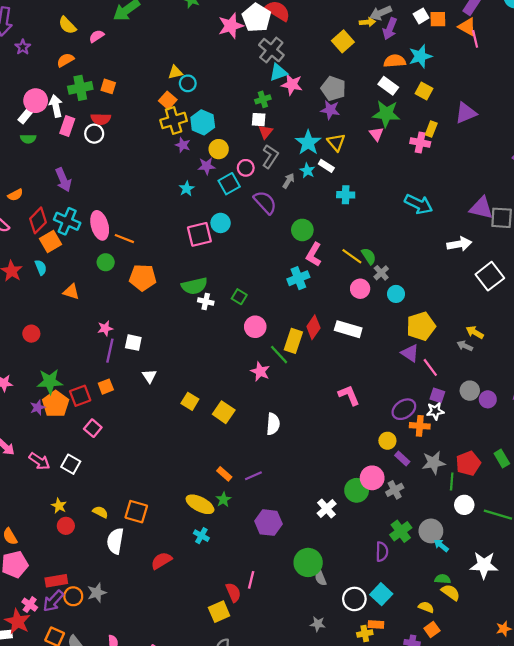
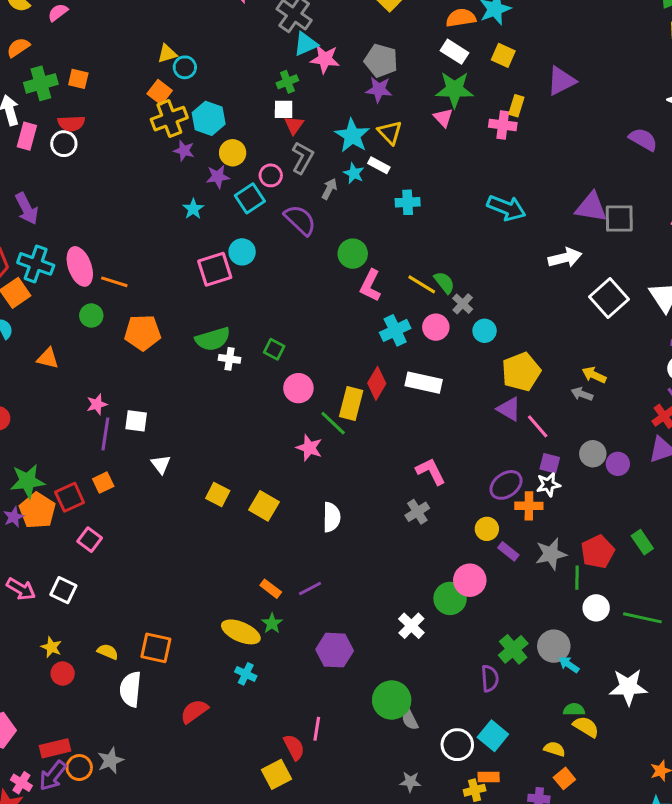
cyan cross: (298, 278) -> (395, 330), moved
gray cross: (395, 490) -> (417, 512), moved

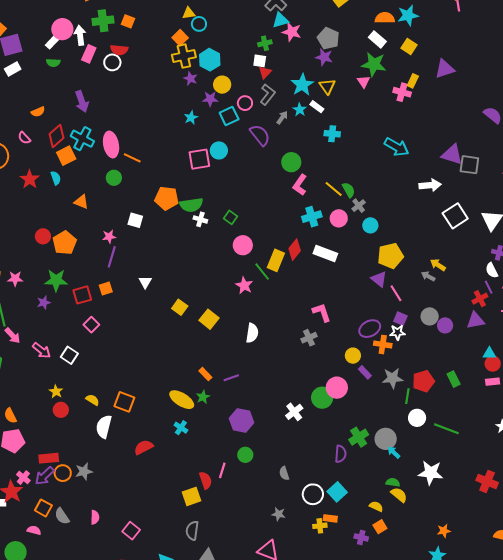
orange pentagon: (143, 333) -> (167, 198), moved
white square: (136, 421) -> (135, 220), moved
orange pentagon: (37, 511) -> (65, 243), moved
green circle: (392, 700) -> (245, 455), moved, size x0.6

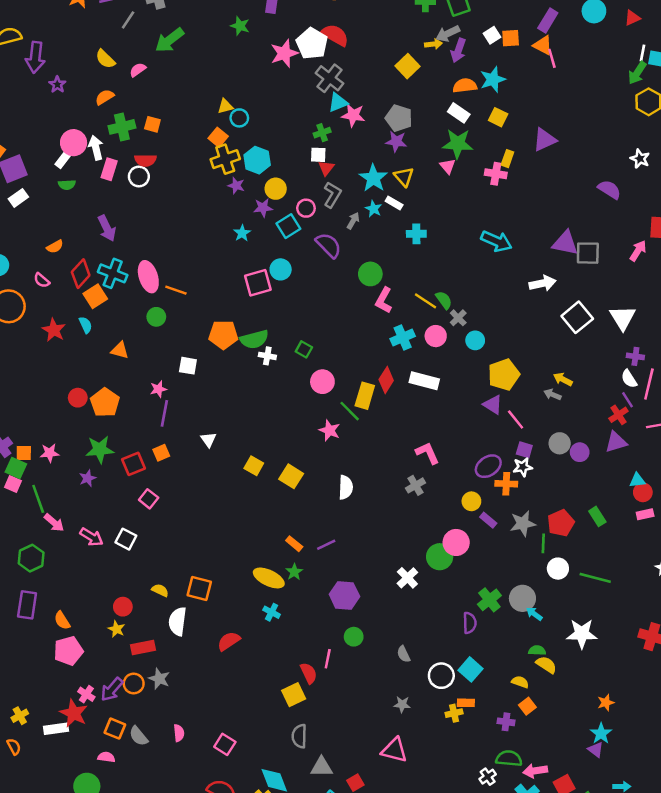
yellow star: (56, 391) -> (116, 629), moved
red rectangle: (49, 458) -> (143, 647), moved
gray star: (84, 471) -> (159, 679), turned -30

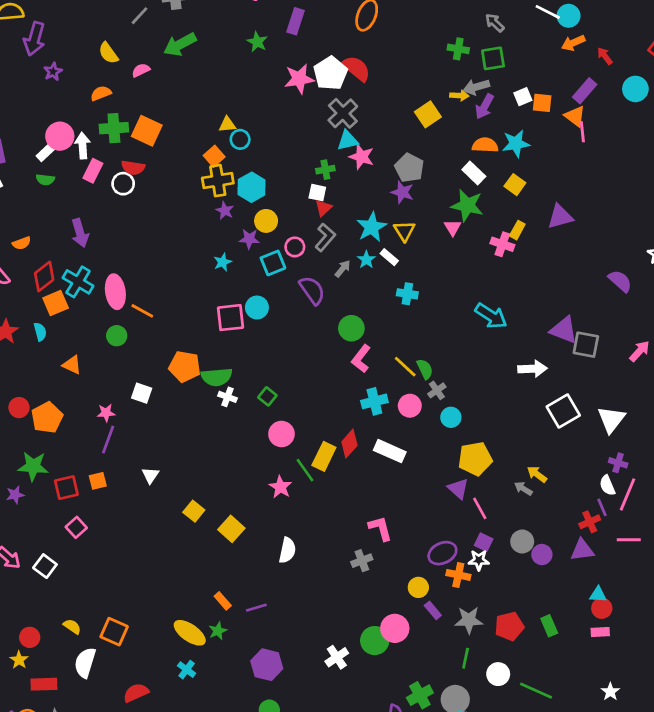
orange square: (152, 124) -> (147, 131), size x1.6
green line: (543, 543) -> (466, 658), moved

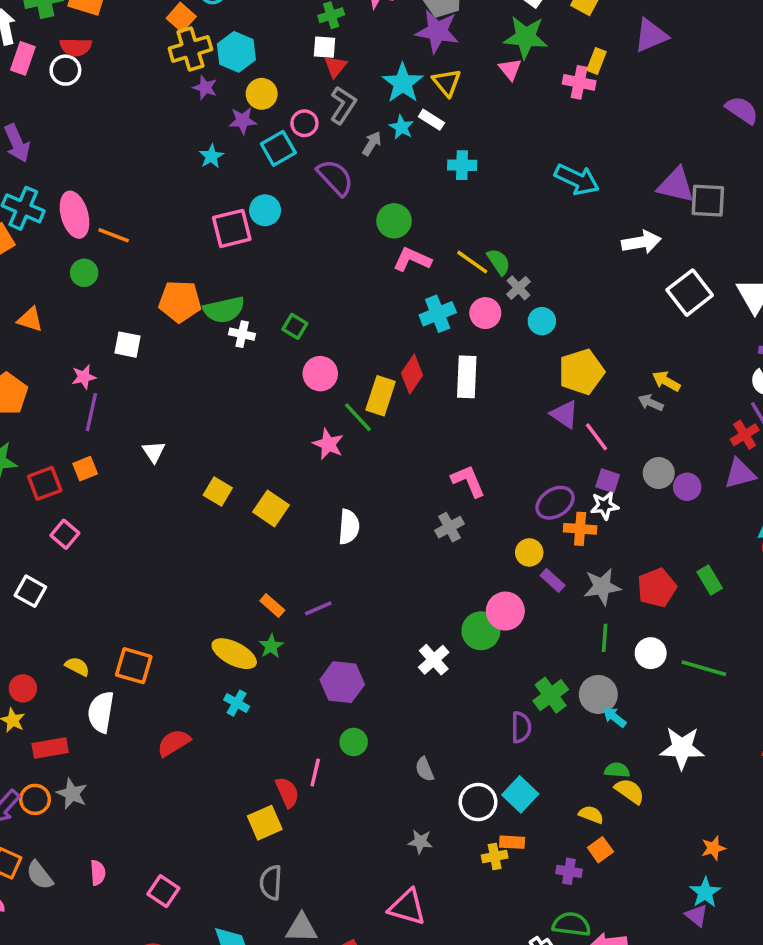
purple star: (402, 192) -> (437, 31), size x1.4
pink L-shape: (361, 359) -> (412, 259), turned 84
white rectangle: (390, 451) -> (467, 377), turned 76

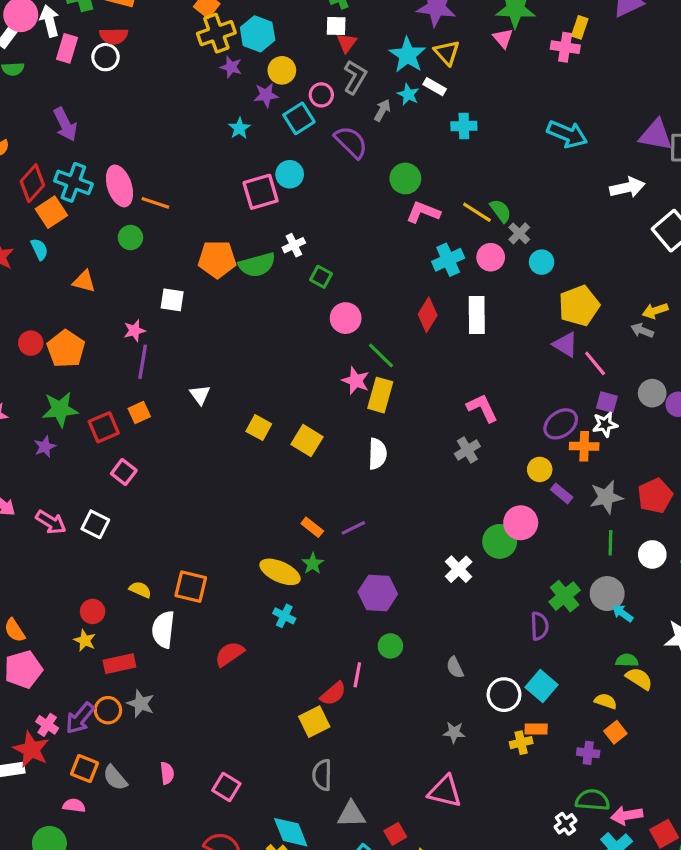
white cross: (242, 334) -> (294, 245), moved, turned -35
yellow arrow: (666, 381) -> (655, 311), turned -45
yellow rectangle: (381, 396) -> (380, 395), moved
red semicircle: (287, 792) -> (333, 694), turned 76

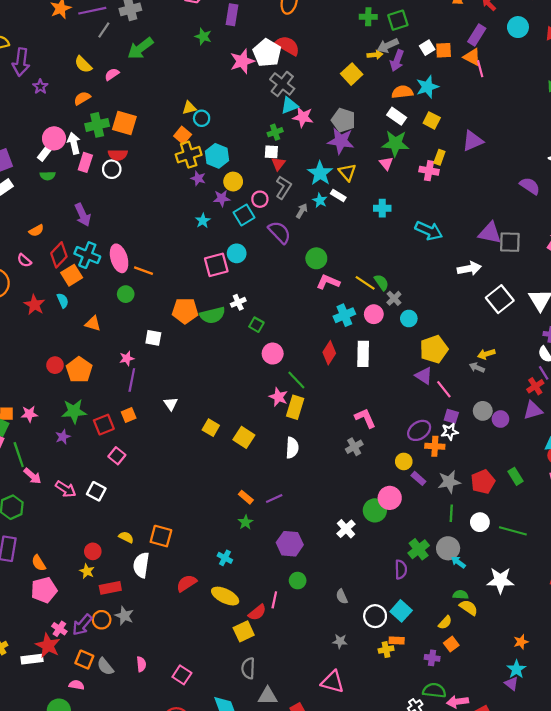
cyan cross: (464, 126) -> (382, 208), moved
yellow ellipse: (280, 572) -> (225, 596), moved
yellow semicircle: (606, 701) -> (445, 623), turned 112

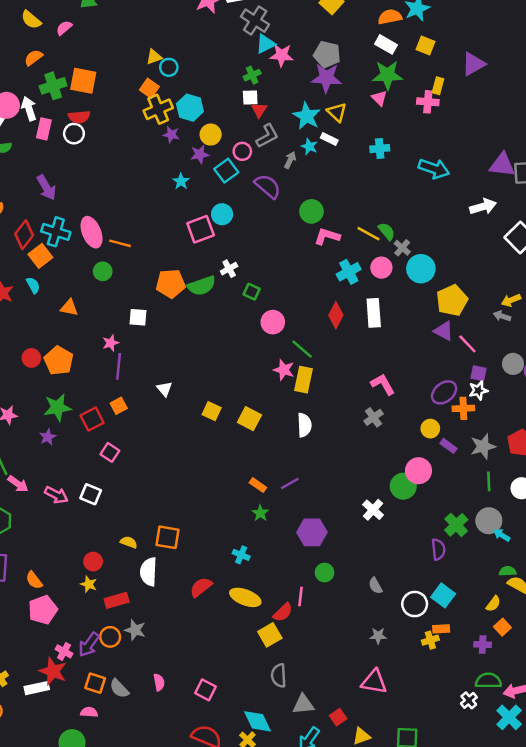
gray L-shape: (283, 187) -> (267, 136), turned 35
cyan circle: (409, 318) -> (421, 269), size x1.5

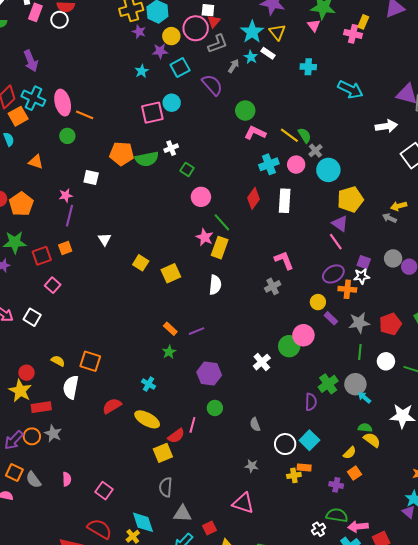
pink circle: (242, 151) -> (196, 28), moved, size x1.6
pink line: (467, 344) -> (336, 242), moved
yellow square: (249, 419) -> (171, 273), turned 30
yellow star: (89, 584) -> (20, 391), size x1.6

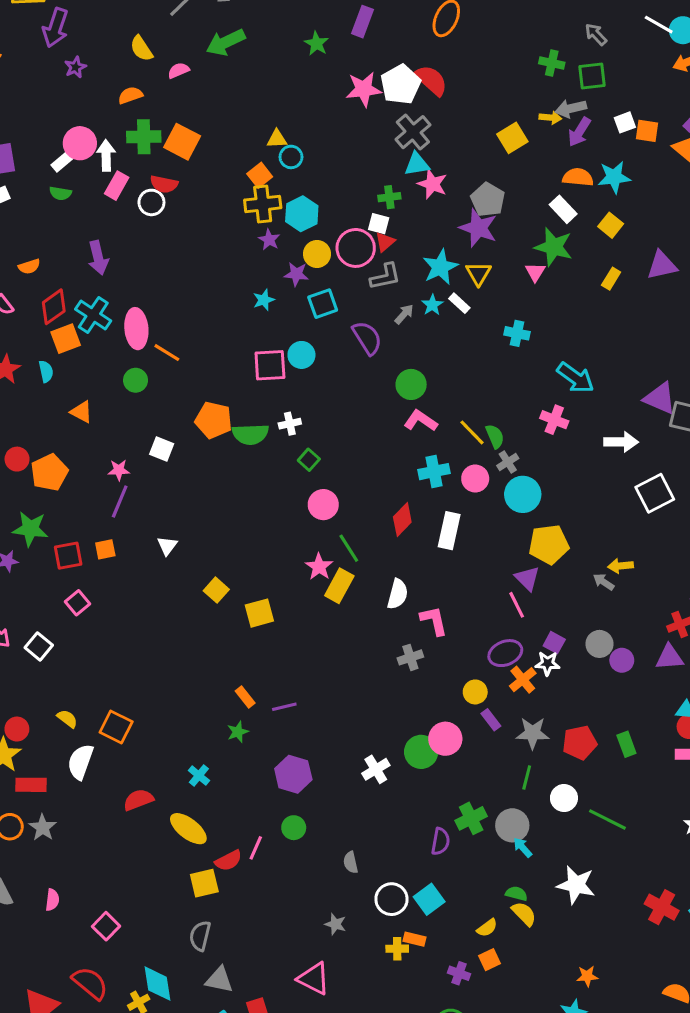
pink cross: (353, 34) -> (554, 420), moved
white semicircle: (215, 285) -> (398, 594), moved
orange cross: (347, 289) -> (523, 680), turned 36

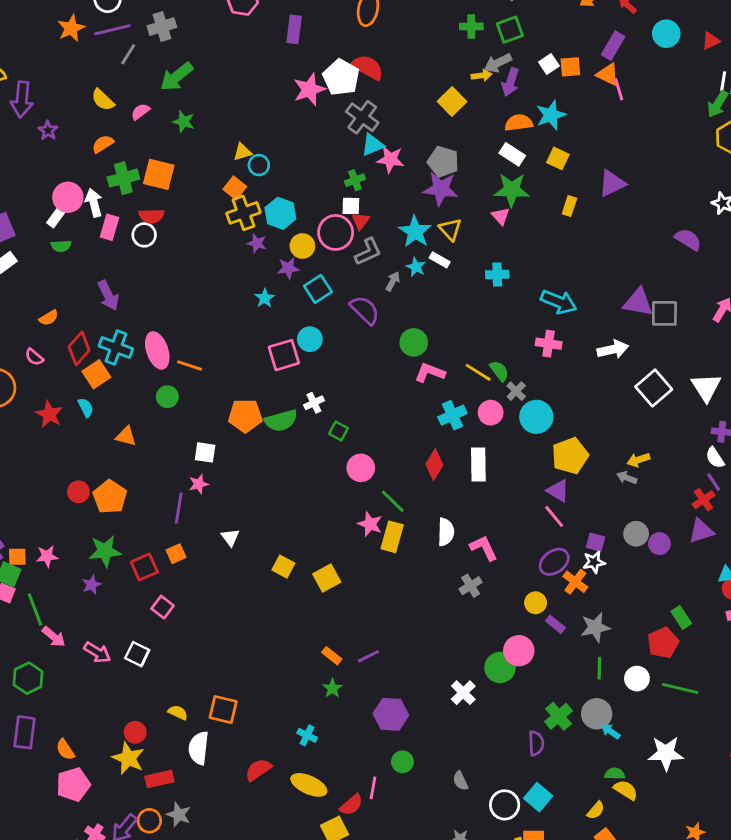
green star: (316, 44) -> (184, 122), moved
pink star: (119, 470) -> (199, 484), moved
red pentagon: (580, 743) -> (663, 643), moved

